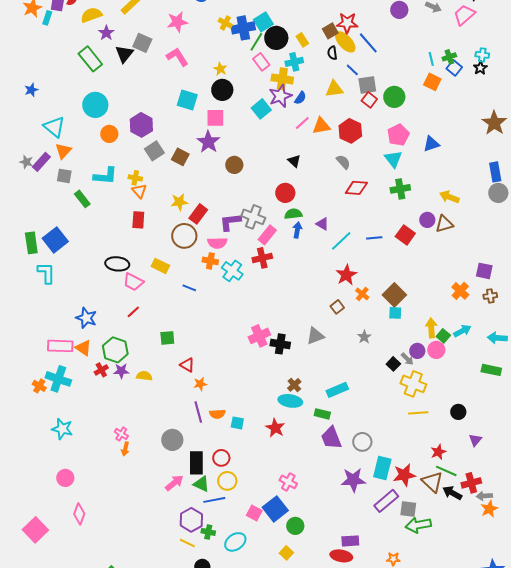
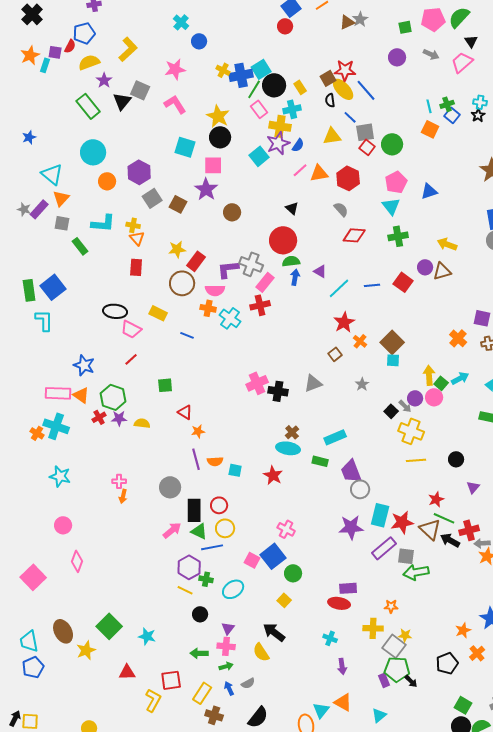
yellow star: (220, 69) -> (218, 116), size x1.6
red circle: (285, 193) -> (283, 240), size x1.4
pink cross: (121, 434) -> (119, 481), turned -32
purple trapezoid: (331, 438) -> (351, 471), moved

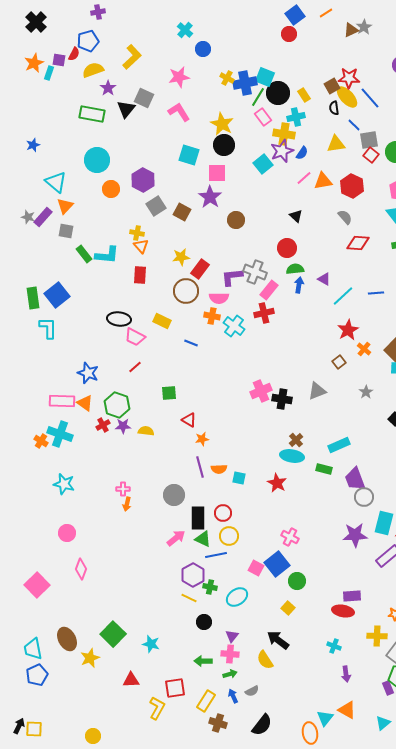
cyan square: (261, 69) -> (265, 77), turned -36
green rectangle: (88, 106) -> (92, 114), turned -40
cyan L-shape: (103, 223) -> (107, 255), moved
red circle: (283, 240) -> (287, 248), size x0.7

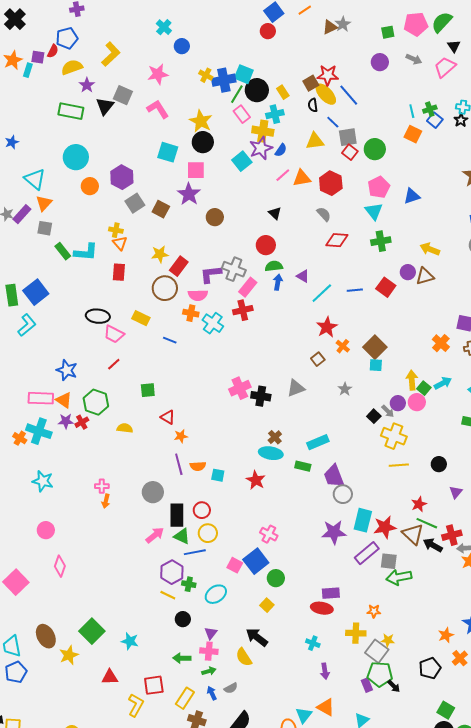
cyan L-shape: (48, 328) -> (27, 325), turned 50
purple star: (123, 426) -> (66, 421), moved

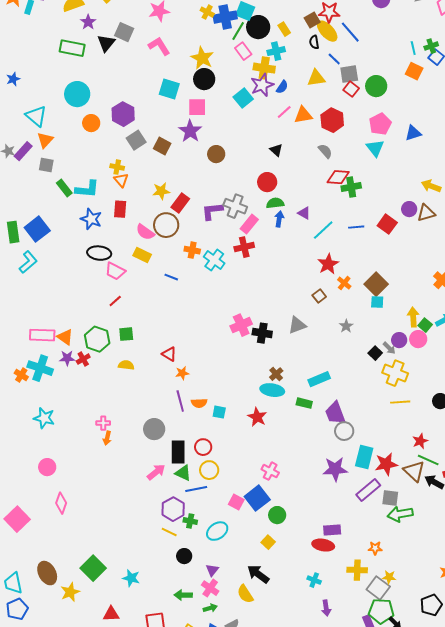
green cross: (381, 241) -> (351, 187), moved
pink semicircle: (198, 295) -> (145, 232), moved, turned 36
blue star: (67, 370) -> (91, 219), moved
green square: (148, 390) -> (126, 334), moved
pink cross: (209, 651) -> (210, 588), turned 30

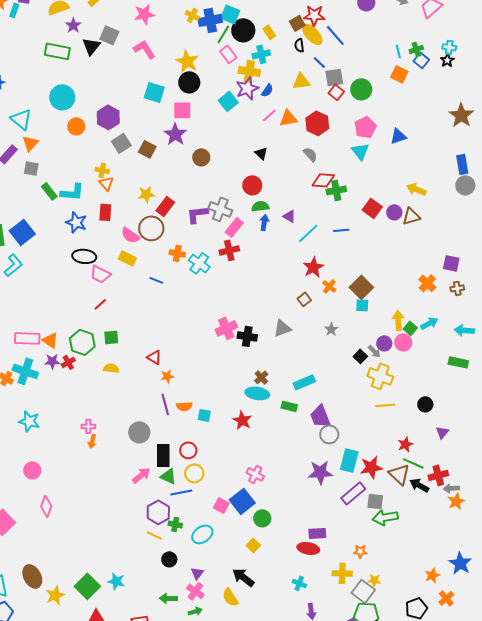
red square: (387, 224) -> (372, 208), moved
green square: (93, 568) -> (87, 586), moved

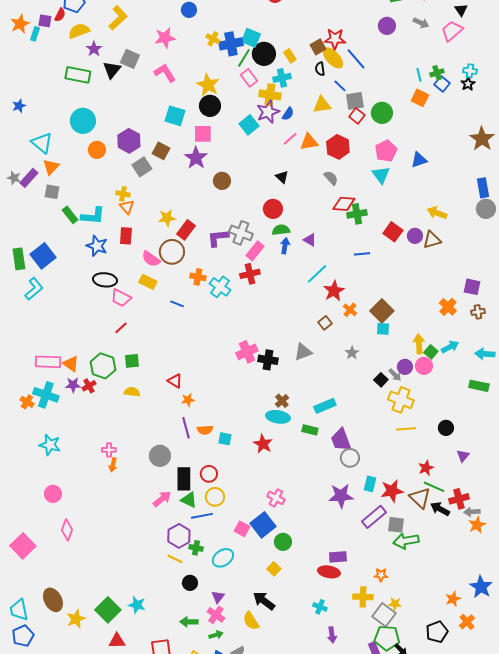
brown square: (147, 149) -> (161, 151), moved
cyan line: (308, 233) -> (317, 274), moved
cyan rectangle: (349, 460) -> (370, 484), size x0.7

